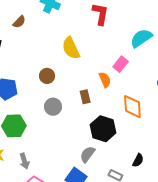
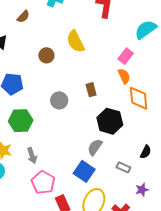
brown circle: (47, 76) -> (46, 55), moved
orange semicircle: (105, 80) -> (124, 76), moved

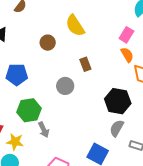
brown rectangle: (91, 90) -> (85, 64), moved
gray semicircle: (95, 147) -> (117, 128), moved
gray arrow: (32, 156) -> (44, 130), moved

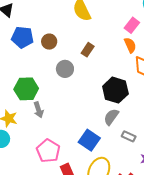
brown circle: (48, 43) -> (49, 42), moved
brown rectangle: (85, 64) -> (88, 50), turned 48
blue pentagon: (17, 75) -> (22, 37), moved

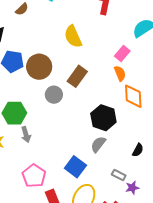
brown circle: (49, 42) -> (39, 67), size x1.6
brown rectangle: (88, 50) -> (77, 76), size x1.5
gray rectangle: (129, 136) -> (119, 175), moved

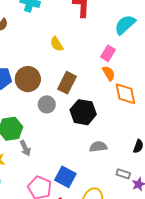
yellow semicircle: (73, 37) -> (57, 44), size x0.7
black hexagon: (103, 118) -> (83, 112), moved
gray semicircle: (98, 144) -> (98, 147), turned 54
blue square: (75, 167) -> (65, 177), moved

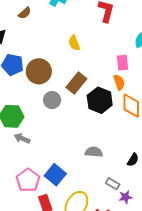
pink rectangle: (108, 53) -> (123, 63), turned -49
black hexagon: (83, 112) -> (100, 100), moved
gray arrow: (25, 148) -> (22, 138), turned 126

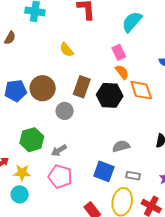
gray arrow: (22, 138) -> (59, 150), moved, turned -35
blue square: (55, 175) -> (104, 171), moved
pink pentagon: (28, 180) -> (60, 177), moved
gray rectangle: (113, 184) -> (133, 176), moved

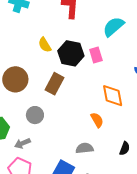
orange semicircle: (122, 72) -> (97, 120), moved
black hexagon: (110, 95) -> (71, 53), moved
gray circle: (65, 111) -> (35, 115), moved

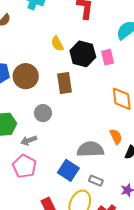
brown rectangle: (54, 84) -> (64, 83), turned -40
orange semicircle: (97, 120) -> (116, 137), moved
gray semicircle: (85, 148) -> (90, 149), size x1.5

